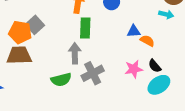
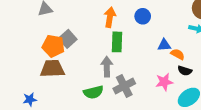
black semicircle: (155, 66) -> (185, 71), moved, turned -32

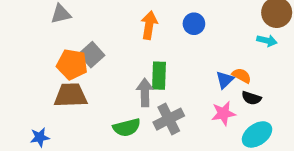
green rectangle: (117, 42) -> (159, 76), moved
blue triangle: (164, 45) -> (225, 80), moved, turned -40

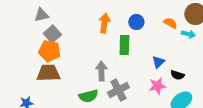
gray square: (92, 55) -> (52, 34), moved
green rectangle: (159, 76) -> (124, 45), moved
orange semicircle: (242, 76) -> (170, 23), moved

